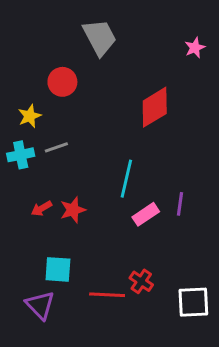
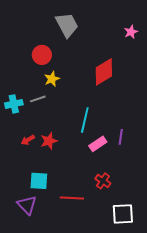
yellow star: (30, 116) -> (52, 79), moved
red cross: (141, 281) -> (103, 181), moved
white square: (193, 302) -> (123, 214), moved

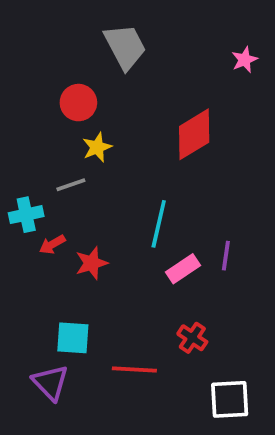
cyan cross: (14, 104) -> (26, 215), moved
red arrow: (28, 140) -> (52, 244), moved

